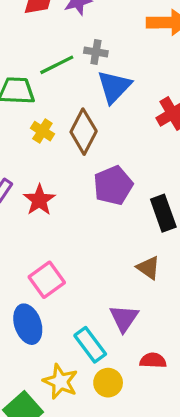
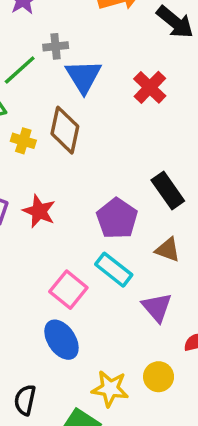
purple pentagon: (113, 185) -> (117, 219), moved
cyan rectangle: (90, 345) -> (114, 270), moved

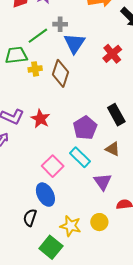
yellow cross: (23, 141) -> (35, 69), moved, turned -32
black semicircle: (25, 400) -> (30, 218), moved

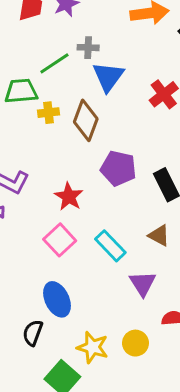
red star: (40, 119) -> (69, 197), moved
purple pentagon: (85, 128) -> (118, 168), moved, turned -30
pink square: (53, 166) -> (60, 240), moved

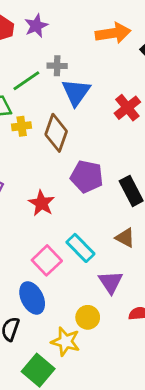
pink square: (60, 240) -> (47, 260), moved
yellow circle: (135, 343) -> (88, 317), moved

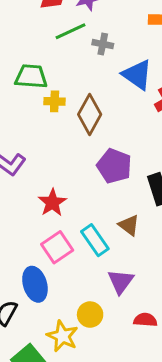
green line: (26, 81) -> (70, 31), moved
blue triangle: (76, 92) -> (137, 75), moved, turned -40
red star: (41, 203) -> (52, 203), moved
brown triangle: (125, 238) -> (129, 225), moved

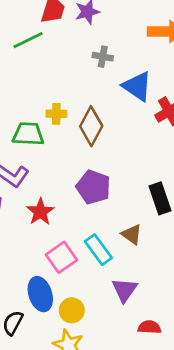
green line: (70, 31) -> (28, 40), moved
green trapezoid: (31, 76) -> (28, 134), moved
purple pentagon: (114, 166) -> (93, 187), moved
red star: (52, 203) -> (40, 212), moved
yellow circle: (90, 315) -> (72, 310), moved

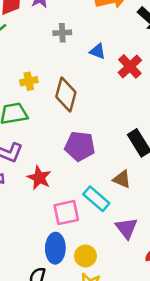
blue triangle: (137, 86) -> (98, 51), size x0.6
yellow cross: (56, 114) -> (29, 81), moved
pink square: (61, 257) -> (66, 213), turned 36
blue ellipse: (40, 294) -> (55, 248), turned 32

